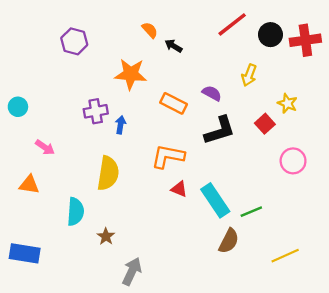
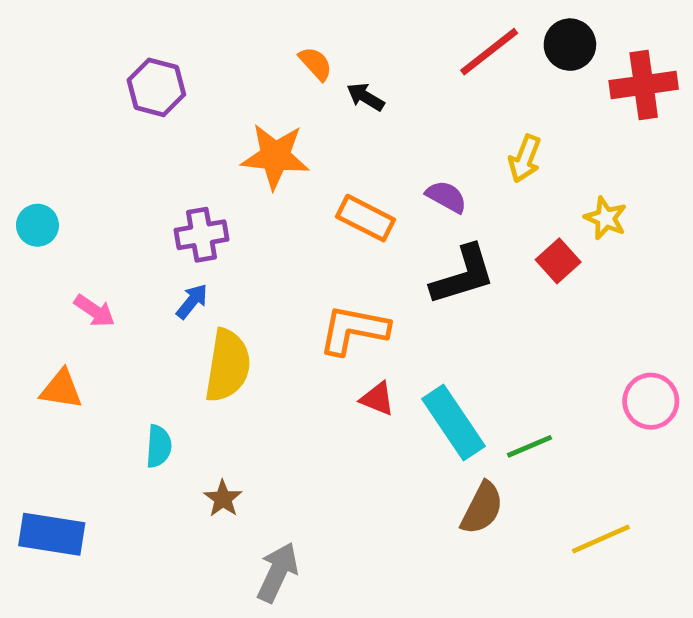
black circle: (270, 35) -> (570, 45), moved
blue arrow: (121, 125) -> (192, 301), moved, turned 30
pink circle: (293, 161) -> (651, 401), moved
cyan semicircle: (75, 212) -> (159, 446), size x0.7

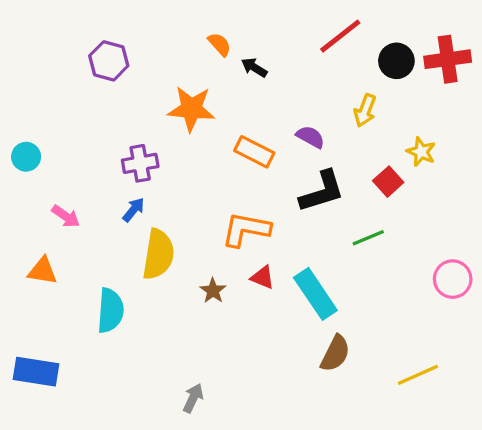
black circle: (570, 45) -> (396, 61), moved
cyan semicircle: (159, 446) -> (110, 310), size x1.5
green line: (530, 446) -> (368, 238), moved
brown star: (223, 499) -> (213, 291), moved
gray arrow: (278, 572) -> (193, 398), size x0.7

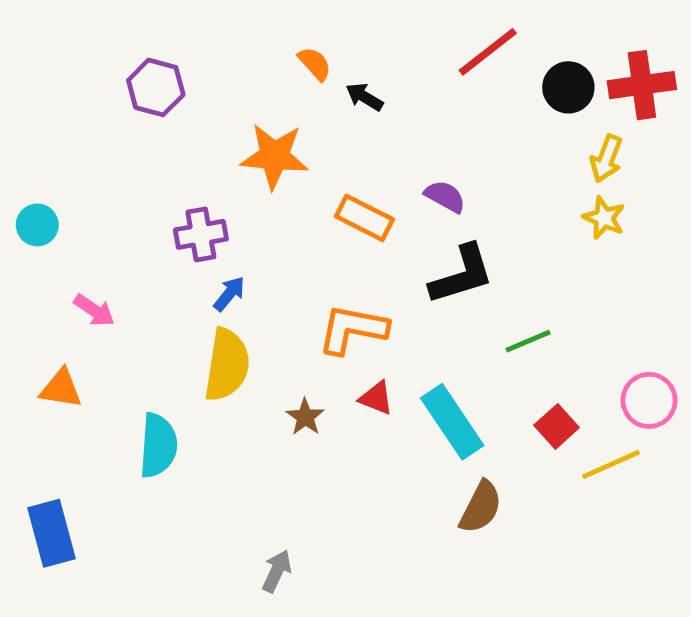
yellow arrow: (365, 110) -> (606, 159), moved
red square: (388, 182) -> (557, 426), moved
blue arrow: (134, 210) -> (229, 294), moved
blue rectangle: (36, 372) -> (51, 533), turned 66
yellow line: (418, 375) -> (611, 464), moved

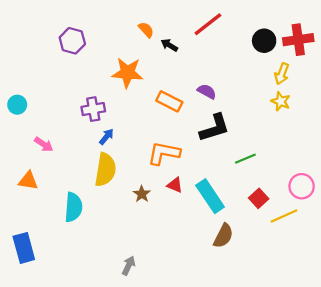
red line: (488, 52) -> (208, 24), moved

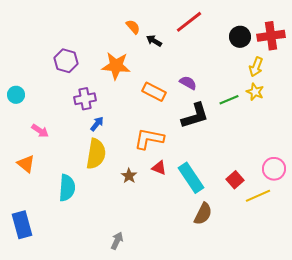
purple hexagon: (72, 41) -> (66, 61), moved
green line: (245, 159) -> (229, 100), moved
orange triangle: (28, 181) -> (26, 164), turned 30

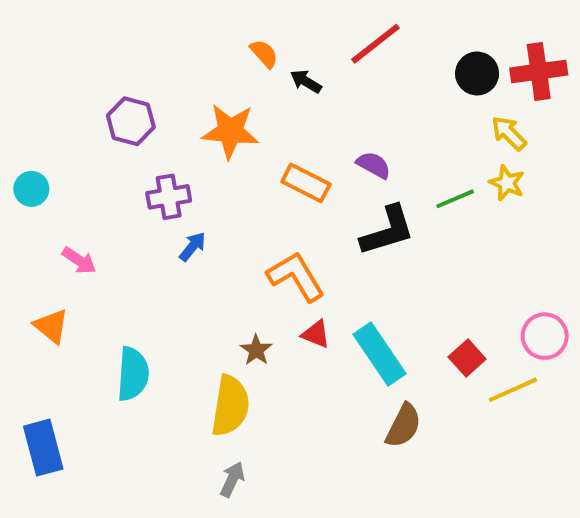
yellow arrow: (256, 67) -> (509, 133), turned 114
orange L-shape: (149, 139) -> (296, 276), turned 48
yellow semicircle: (96, 154) -> (230, 406), moved

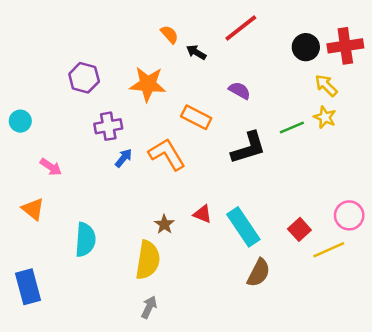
purple semicircle: (374, 165) -> (240, 90), moved
orange L-shape: (296, 276) -> (167, 154), moved

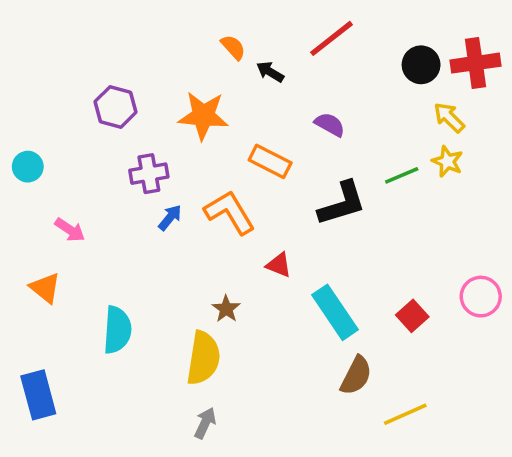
red triangle: (203, 214) -> (279, 265), moved
yellow line: (329, 250) -> (405, 414), moved

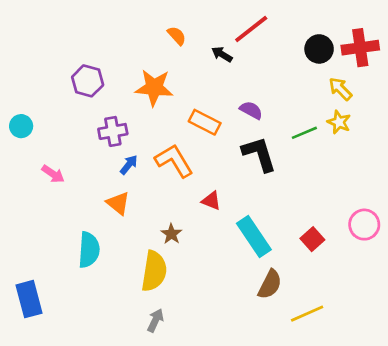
black arrow: (270, 72) -> (222, 54), moved
purple semicircle: (330, 124) -> (251, 110), moved
black L-shape: (342, 203) -> (259, 154), turned -90
orange triangle: (45, 288) -> (118, 203), moved

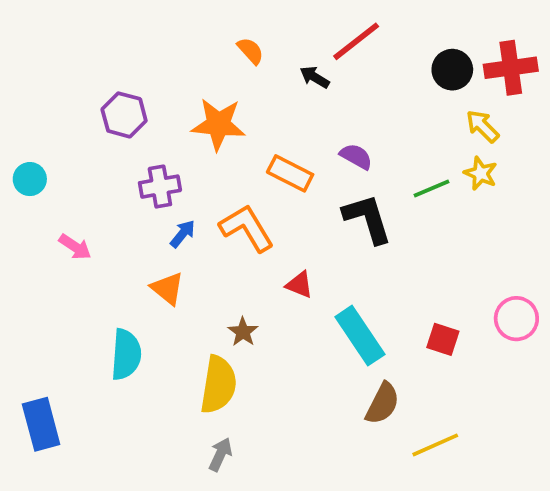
red square: (312, 239) -> (443, 339), turned -30

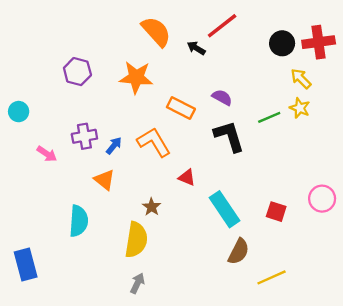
orange semicircle: (250, 51) -> (156, 32), size x1.8
purple cross: (160, 187) -> (84, 136), moved

